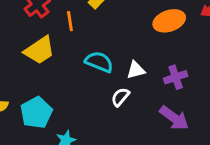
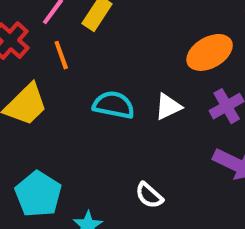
orange ellipse: (169, 21) -> (210, 52), moved
white semicircle: (120, 97) -> (149, 195), moved, turned -78

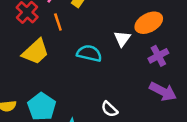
white triangle: (168, 107) -> (122, 39), moved, turned -30

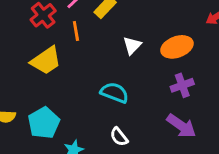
white triangle: (122, 39) -> (132, 46), moved
cyan semicircle: (89, 53) -> (114, 93), moved

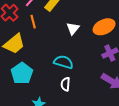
cyan pentagon: (44, 123) -> (22, 73), moved
white semicircle: (119, 137) -> (65, 84), moved, turned 48

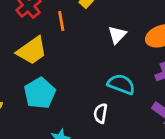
cyan semicircle: (63, 62) -> (121, 84), moved

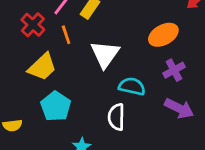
white triangle: (117, 35) -> (105, 54), moved, size x1.6
white semicircle: (101, 113) -> (116, 117), size x1.4

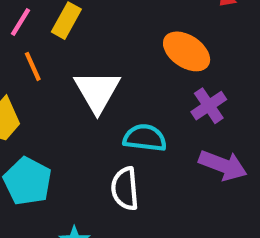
orange ellipse: (163, 35) -> (187, 51), turned 68

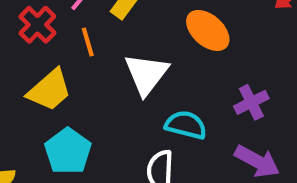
orange ellipse: (187, 51) -> (208, 30), moved

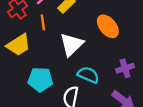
cyan pentagon: (68, 151) -> (40, 80), moved, turned 30

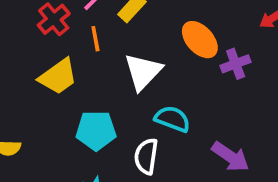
purple cross: (125, 68) -> (236, 64), moved

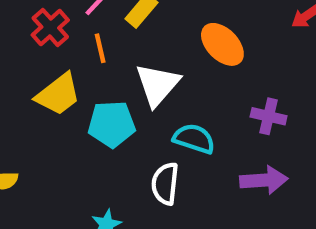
purple cross: (236, 64) -> (269, 116), moved, turned 36
cyan pentagon: (96, 130) -> (112, 124), moved
purple arrow: (230, 157) -> (264, 180), turned -36

